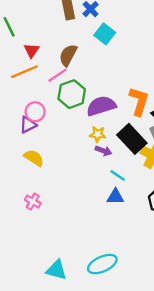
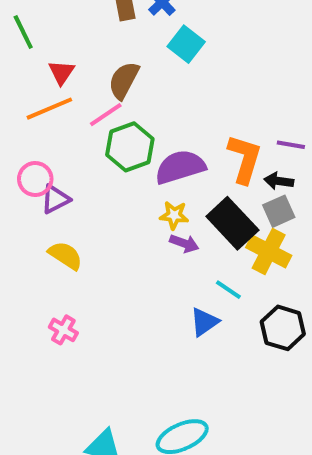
pink circle: (35, 112) -> (35, 179), moved
cyan line: (118, 176) -> (228, 290), moved
blue triangle: (115, 197) -> (204, 322), turned -36

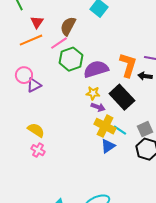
gray square: (279, 211) -> (145, 129), moved
yellow cross: (269, 251) -> (105, 126), moved
yellow semicircle: (65, 255) -> (36, 130), moved

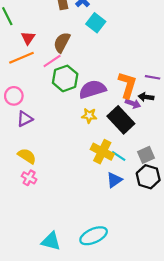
purple triangle: (34, 85) -> (25, 119), moved
purple arrow: (98, 107) -> (133, 104), moved
blue triangle: (108, 146) -> (114, 180), moved

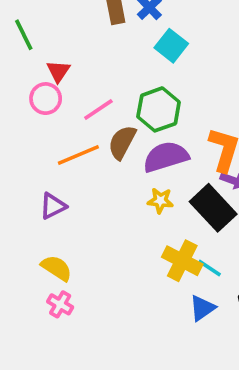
brown semicircle: (62, 42) -> (122, 142), moved
orange line: (21, 58) -> (78, 155), moved
green hexagon: (65, 78) -> (159, 109), moved
pink circle: (14, 96) -> (46, 99), moved

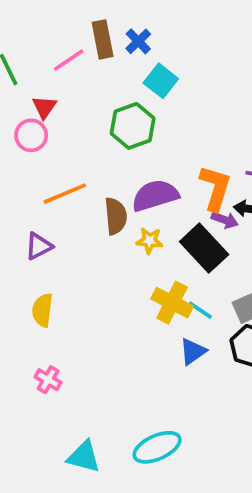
pink line: (98, 109) -> (69, 60), moved
green hexagon: (159, 109) -> (133, 126), moved
brown semicircle: (122, 142) -> (116, 216), moved, turned 147
yellow semicircle: (57, 268) -> (42, 310), turned -116
pink cross: (60, 304) -> (48, 380), moved

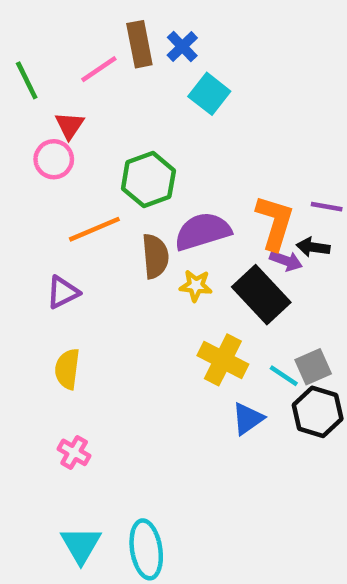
green hexagon: (133, 126) -> (148, 180), moved
cyan line: (200, 310) -> (284, 376), moved
cyan ellipse: (157, 447) -> (146, 549), moved, turned -75
cyan triangle: (84, 457) -> (81, 545), moved, turned 45

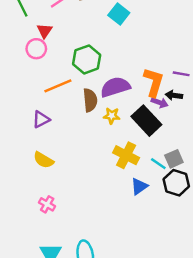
yellow semicircle: (67, 369) -> (43, 160), turned -66

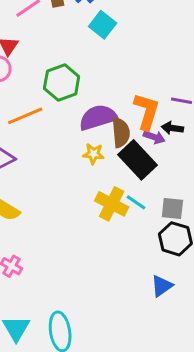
brown semicircle: (90, 100) -> (121, 133), moved
gray square: (174, 159) -> (172, 208), turned 30
cyan line: (158, 164) -> (136, 202), moved
blue triangle: (139, 186) -> (162, 286), moved

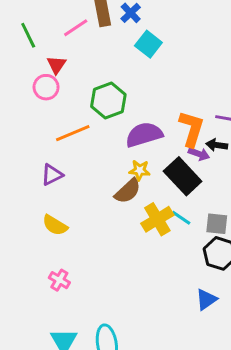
brown semicircle: (121, 133) -> (128, 191), moved, turned 52
yellow cross: (112, 204) -> (157, 219), turned 32

